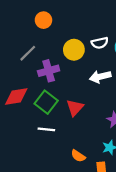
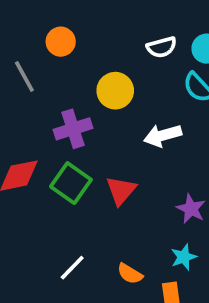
white semicircle: (100, 43) -> (162, 47), moved
gray line: (28, 53) -> (24, 76), moved, turned -72
white line: (46, 129) -> (72, 268), moved, turned -49

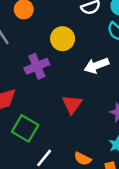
green square: (71, 183) -> (25, 128), moved

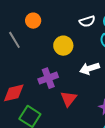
purple cross: (37, 66) -> (48, 78), moved

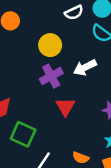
purple cross: (48, 78) -> (51, 76), moved

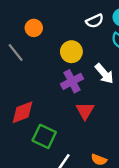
white arrow: (85, 68) -> (104, 74), turned -105

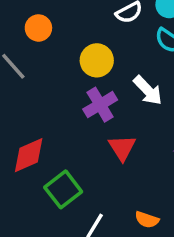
green square: (44, 136) -> (63, 189), turned 30

